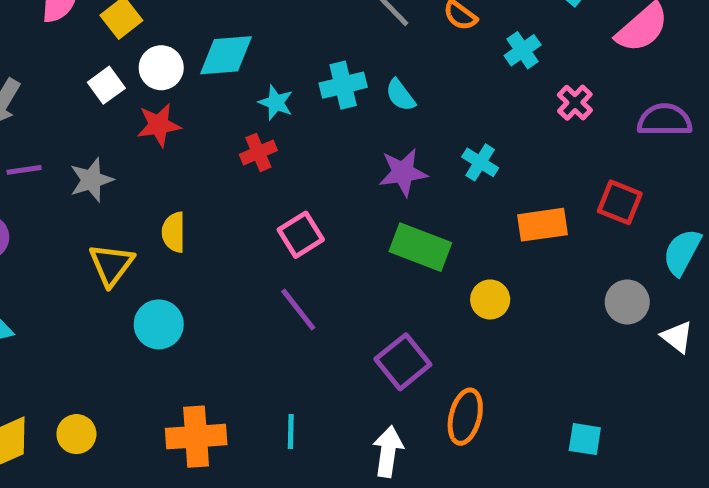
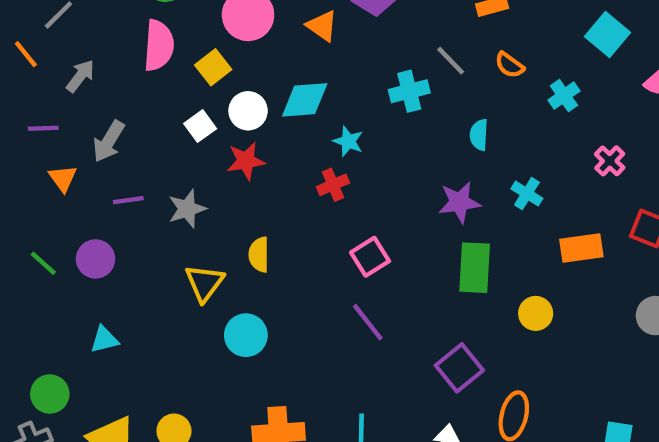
cyan cross: (343, 85) -> (409, 91), moved
cyan semicircle: (400, 95) -> (479, 135), moved, turned 40
pink cross: (575, 103) -> (610, 161), moved
green rectangle: (420, 247) -> (475, 268), turned 72

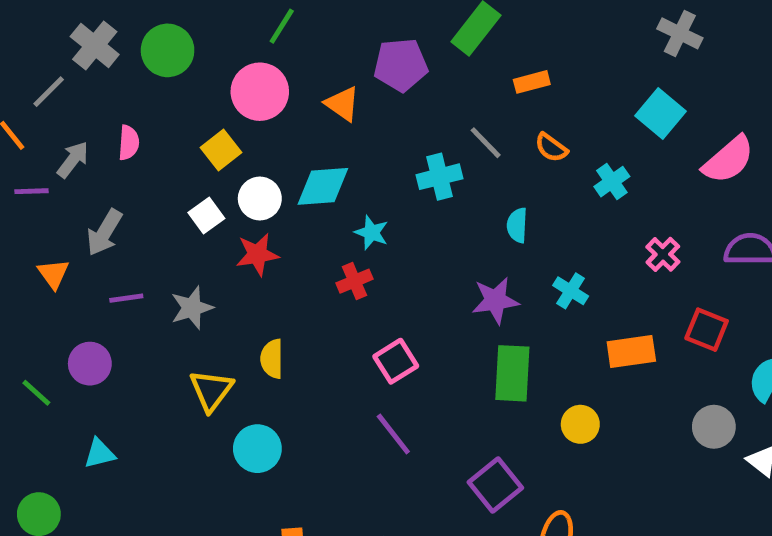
pink semicircle: (159, 45) -> (129, 143), moved, size x0.6
purple line: (43, 128) -> (32, 191), moved
green line: (43, 263) -> (36, 393), moved

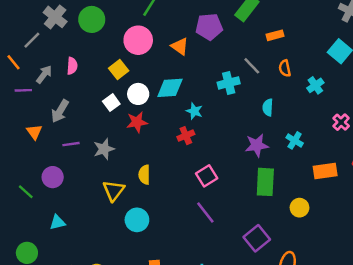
orange semicircle: (551, 148) -> (285, 68), turned 42

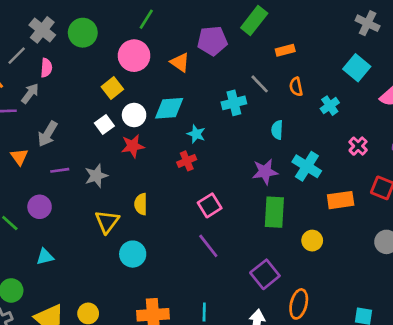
pink semicircle: (72, 66) -> (46, 68), moved
cyan cross: (295, 140) -> (307, 166), size x1.5

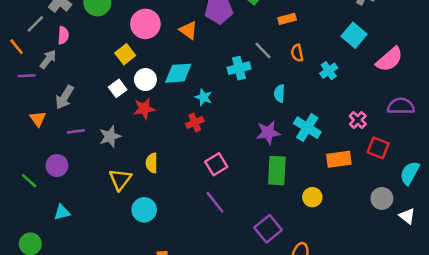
pink cross: (358, 146) -> (358, 120), moved

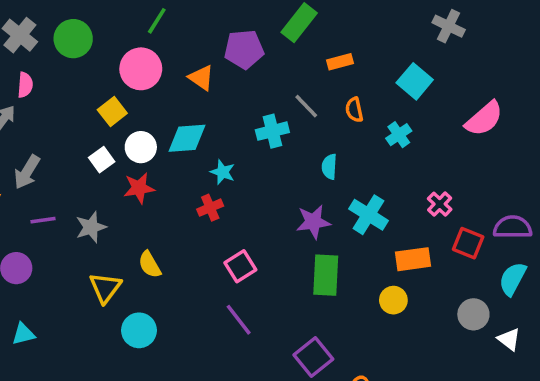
cyan square: (354, 35) -> (415, 81), moved
purple semicircle: (401, 106) -> (513, 227), moved
yellow semicircle: (152, 163) -> (150, 265), turned -30
yellow circle: (312, 197) -> (393, 300), moved

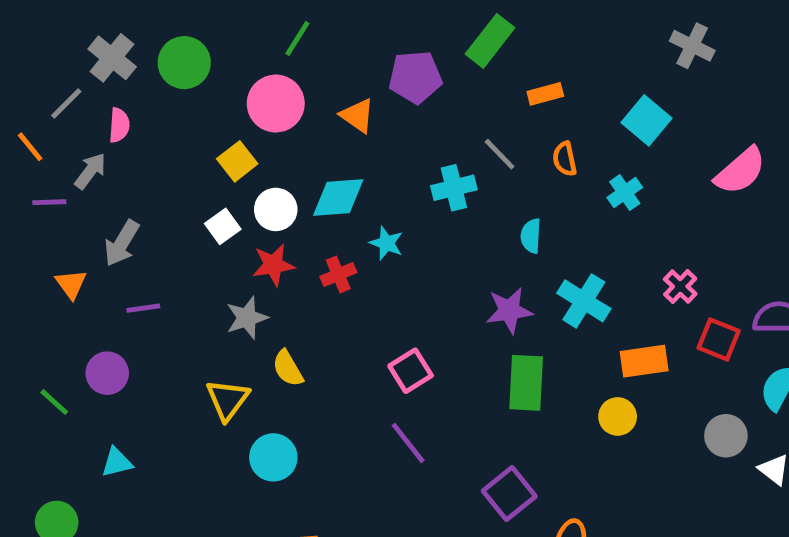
red cross: (210, 208) -> (338, 274), moved
gray star: (91, 227) -> (247, 318), moved

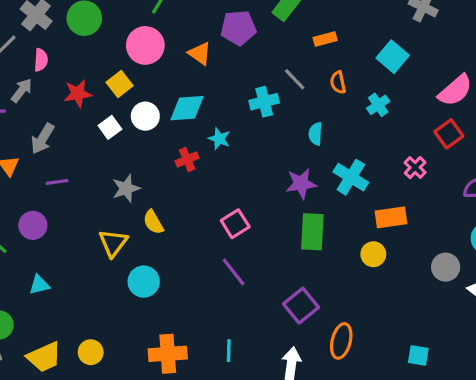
red star: (273, 265) -> (78, 94), moved
red square: (719, 339) -> (449, 134), moved, turned 32

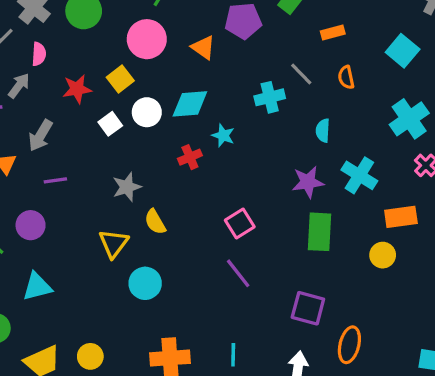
cyan cross: (378, 105) -> (409, 119), moved, size x1.6
cyan triangle: (39, 285) -> (37, 287), size x1.4
purple square: (301, 306) -> (308, 308), turned -36

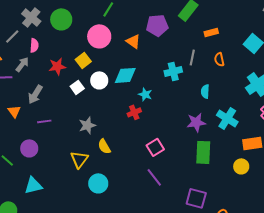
gray line: (301, 74) -> (192, 57), turned 56
red cross: (190, 157) -> (134, 112), moved

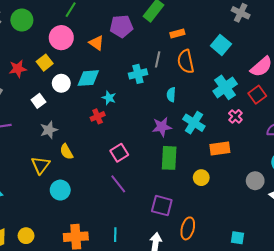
orange semicircle: (219, 59) -> (186, 61), size x1.6
white square: (77, 87) -> (38, 101), moved
yellow circle: (241, 166) -> (201, 178), moved

